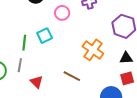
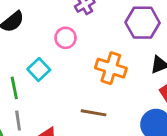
pink circle: (62, 13) -> (66, 38), moved

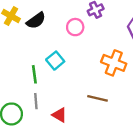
pink circle: (66, 38) -> (75, 27), moved

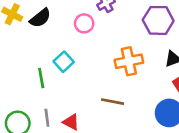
orange cross: (114, 63) -> (129, 61), turned -30
gray line: (36, 101) -> (47, 118), moved

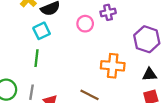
cyan square: (64, 62) -> (42, 31), moved

